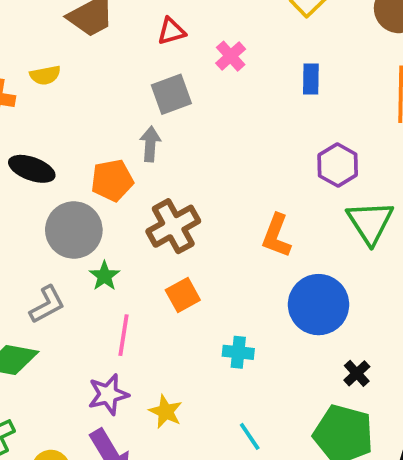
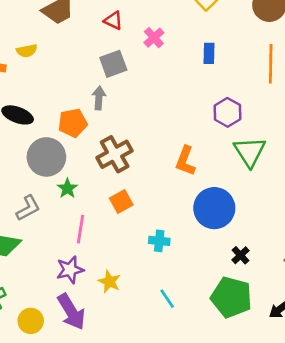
red triangle: (171, 31) -> (113, 21), turned 42

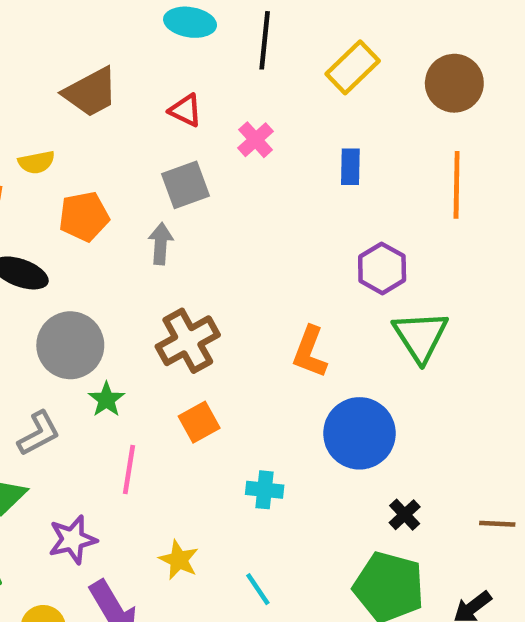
orange pentagon: (73, 123) -> (84, 216), moved
purple star: (70, 270) -> (73, 540), moved
cyan line: (167, 299) -> (258, 589), moved

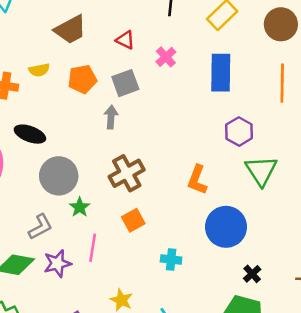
blue rectangle: (350, 167) -> (221, 73), size x1.8
orange pentagon: (84, 216) -> (82, 79), moved
purple star: (73, 540) -> (57, 263), moved

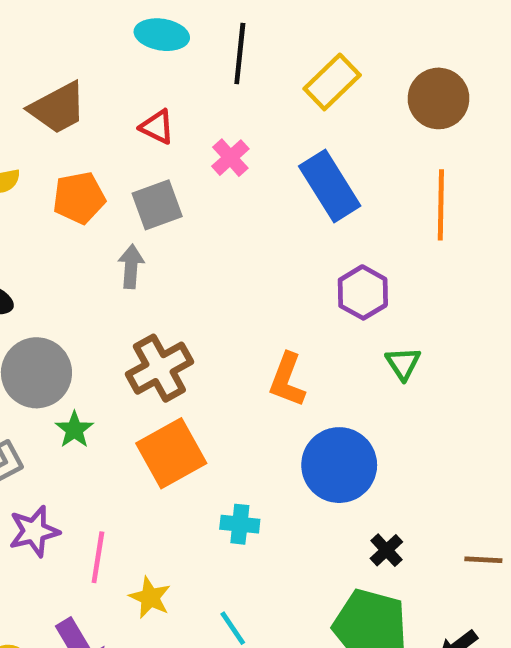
blue rectangle: (221, 73) -> (330, 186), turned -33
green triangle: (261, 171) -> (403, 363), size x0.6
orange square: (133, 220) -> (171, 453), size x1.6
pink line: (93, 248) -> (98, 557), moved

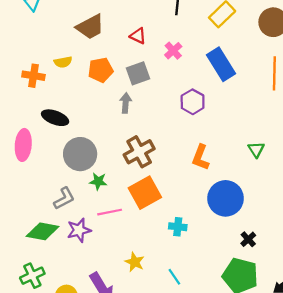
purple hexagon: (363, 292) -> (193, 102), moved
green star: (74, 430) -> (98, 181), turned -30
pink line: (98, 557) -> (110, 212), moved, turned 70

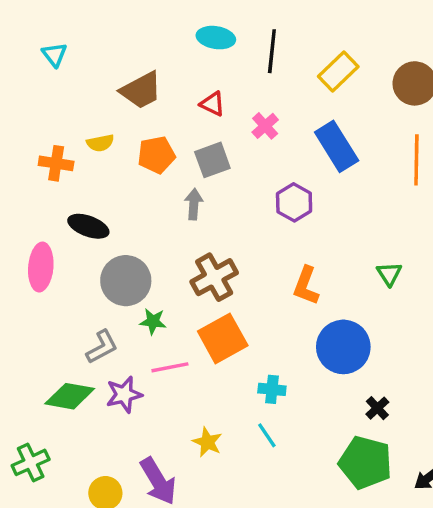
green cross: (32, 276) -> (31, 462), moved
cyan line: (174, 277) -> (267, 435), moved

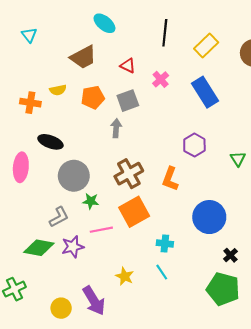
cyan ellipse: (216, 38) -> (104, 23), moved, turned 30
purple hexagon: (294, 202) -> (194, 145), moved
green triangle: (389, 274) -> (238, 159), moved
orange L-shape: (306, 286) -> (170, 179), moved

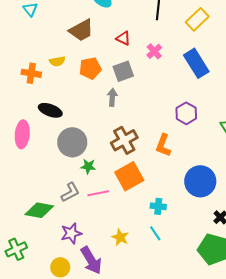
gray L-shape: (59, 217) -> (70, 192), moved
purple star: (73, 247) -> (71, 233), moved

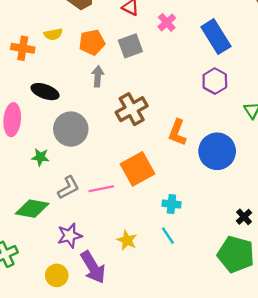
gray arrow: (112, 97) -> (98, 76), moved
purple hexagon: (186, 113) -> (215, 81), moved
brown cross: (124, 140) -> (132, 109), moved
green star: (88, 166) -> (40, 157), moved
blue circle: (200, 181) -> (217, 151), moved

